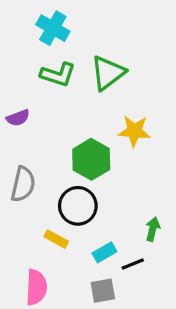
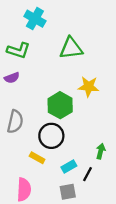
green triangle: (108, 73) -> (71, 48), turned 30
green L-shape: (58, 75) -> (18, 50), moved
black line: (133, 264) -> (87, 174), turned -40

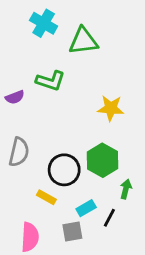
green triangle: (71, 48) -> (83, 41), moved
green L-shape: (18, 50) -> (50, 81), moved
green hexagon: (60, 105) -> (103, 160), moved
gray square: (68, 192) -> (72, 232), moved

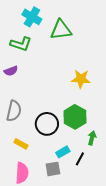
green L-shape: (50, 81) -> (21, 44), moved
yellow rectangle: (46, 197) -> (21, 144), moved

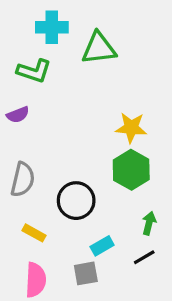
cyan cross: (32, 17) -> (52, 27), turned -30
green hexagon: (75, 117) -> (131, 170), moved
black line: (80, 159) -> (144, 257), moved, turned 32

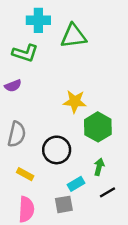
yellow star: (131, 128) -> (75, 101), moved
green arrow: (149, 223) -> (99, 167), moved

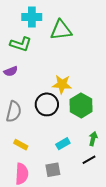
black circle: (57, 150) -> (47, 104), moved
green arrow: (99, 167) -> (93, 139), moved
cyan rectangle: (76, 184) -> (63, 144), moved

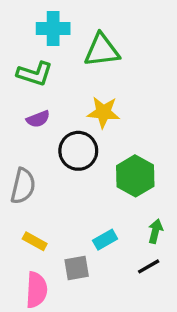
purple semicircle: (11, 71) -> (38, 119), moved
yellow star: (62, 84) -> (103, 112), moved
black circle: (47, 104) -> (78, 151), moved
gray square: (53, 170) -> (77, 268), moved

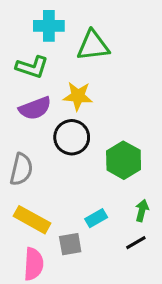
yellow star: (103, 112) -> (78, 96), moved
purple semicircle: (38, 119) -> (35, 108), size x1.5
yellow rectangle: (35, 241) -> (32, 220), size x1.6

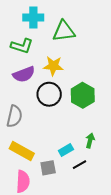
green hexagon: (124, 160) -> (83, 95), moved
green arrow: (142, 211) -> (90, 140), moved
black line: (136, 243) -> (80, 165), moved

